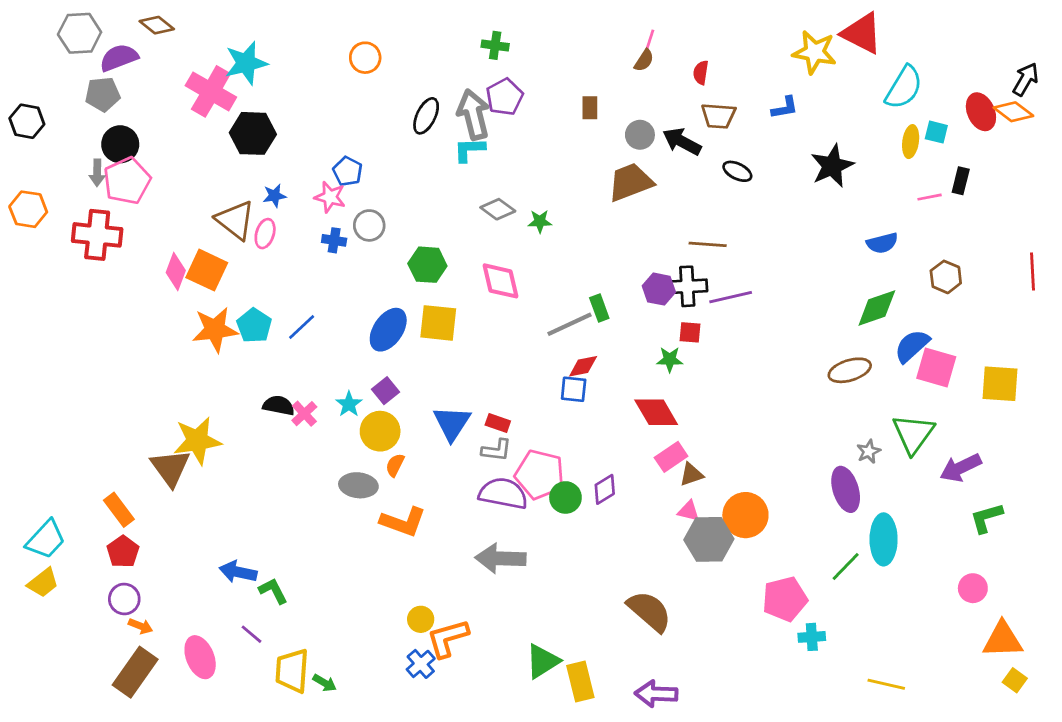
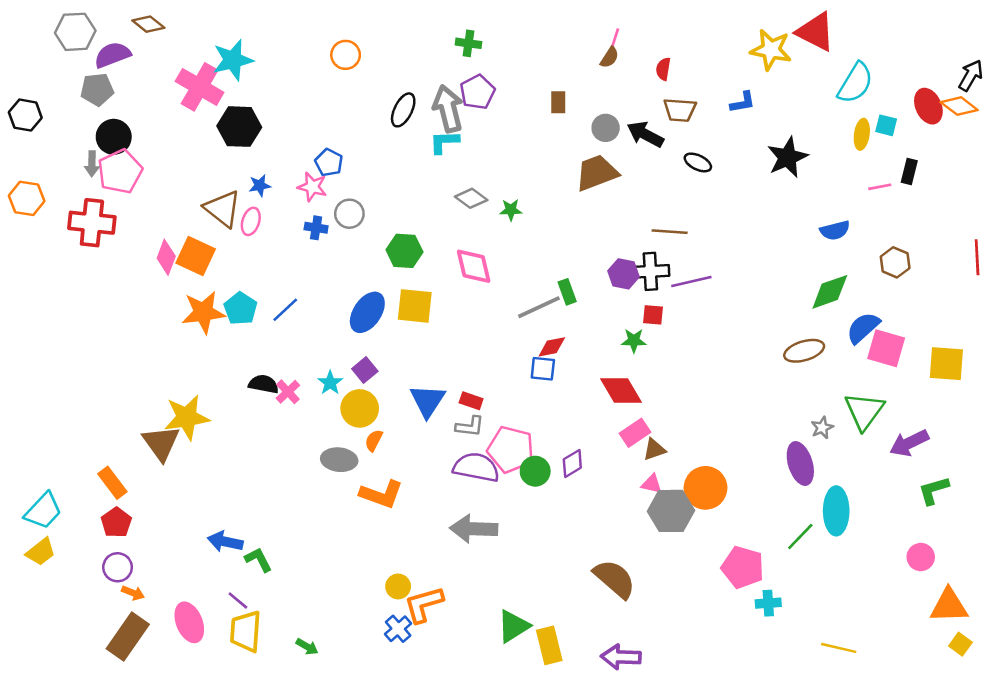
pink pentagon: (785, 599) -> (743, 567), turned 30
yellow trapezoid: (292, 671) -> (246, 631), moved

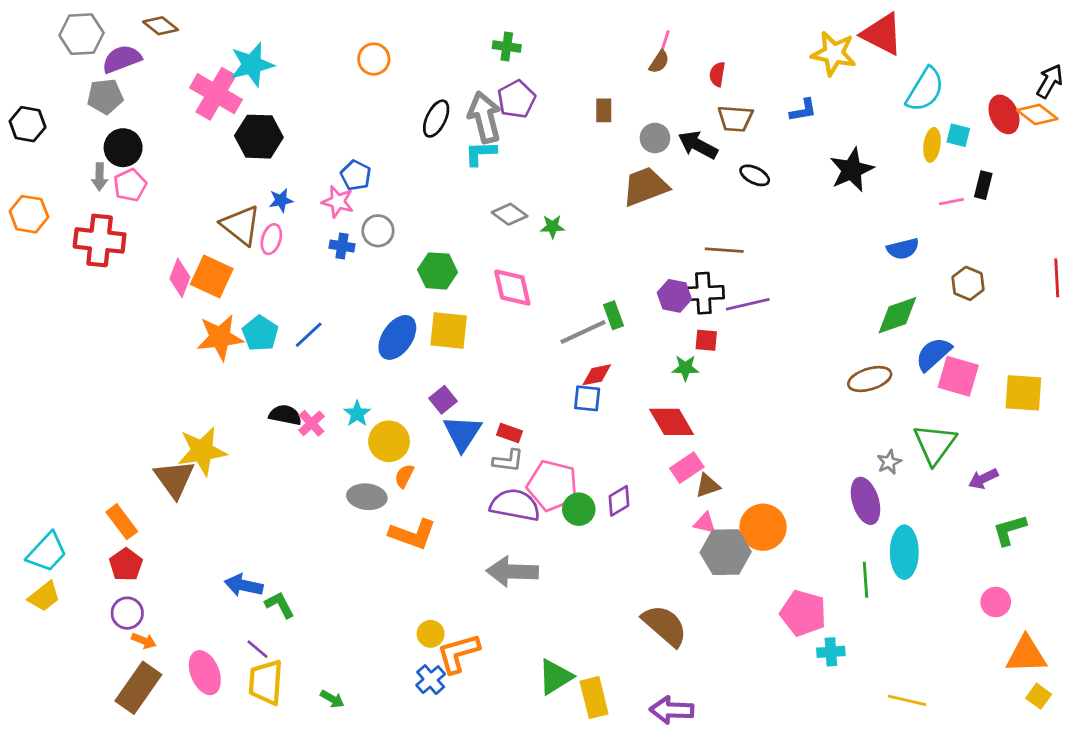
pink pentagon: (120, 171) -> (130, 185), size x0.7
purple square: (365, 370) -> (443, 400), moved
purple arrow: (909, 443) -> (983, 479), size x0.7
green line: (800, 537) -> (866, 580), turned -48

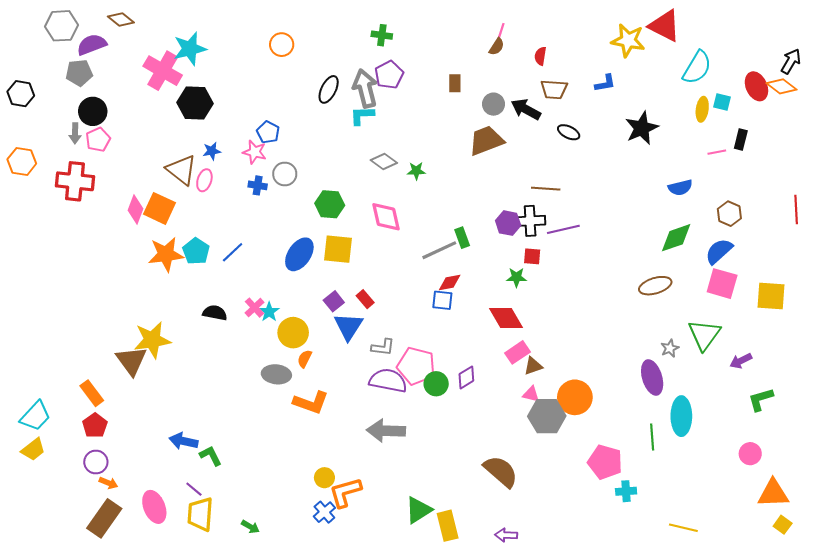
blue semicircle: (933, 354) -> (719, 251), moved
pink cross: (311, 423) -> (255, 308), moved
red rectangle: (510, 433) -> (365, 299), moved, turned 30
purple arrow: (672, 710) -> (506, 535), size x0.7

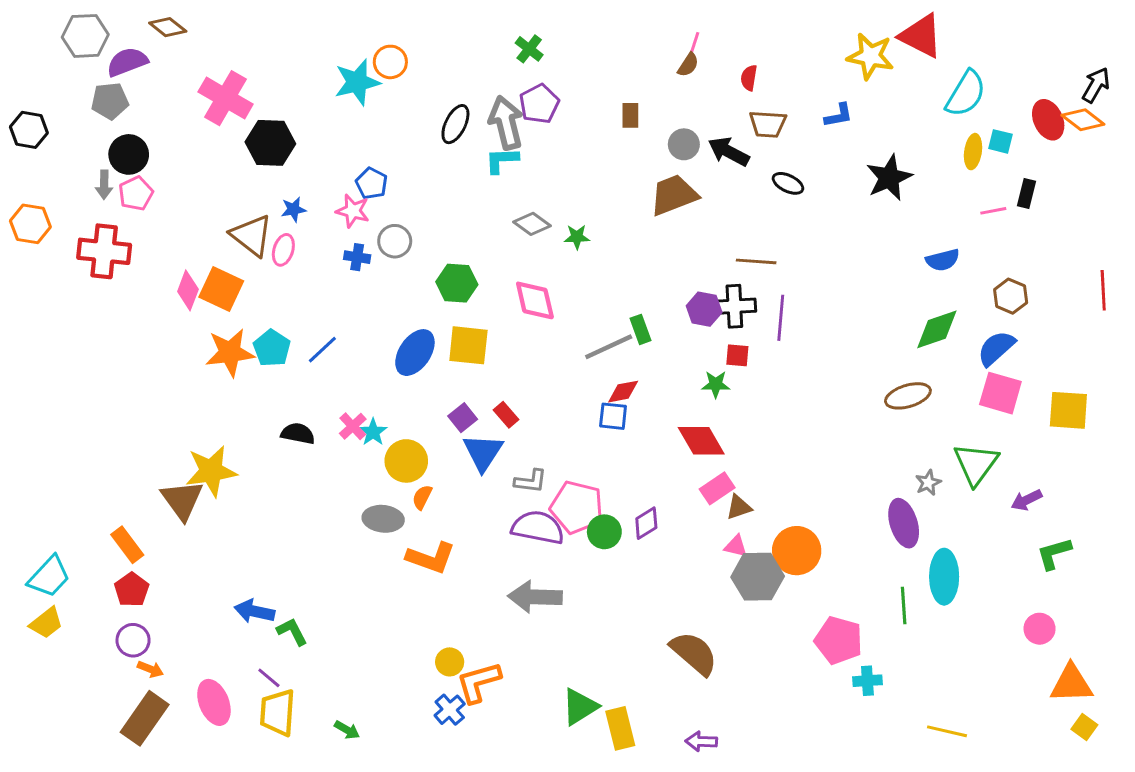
green cross: (382, 35) -> (529, 49), turned 30
cyan star: (190, 49) -> (357, 82), moved
purple line: (563, 229) -> (781, 318), turned -72

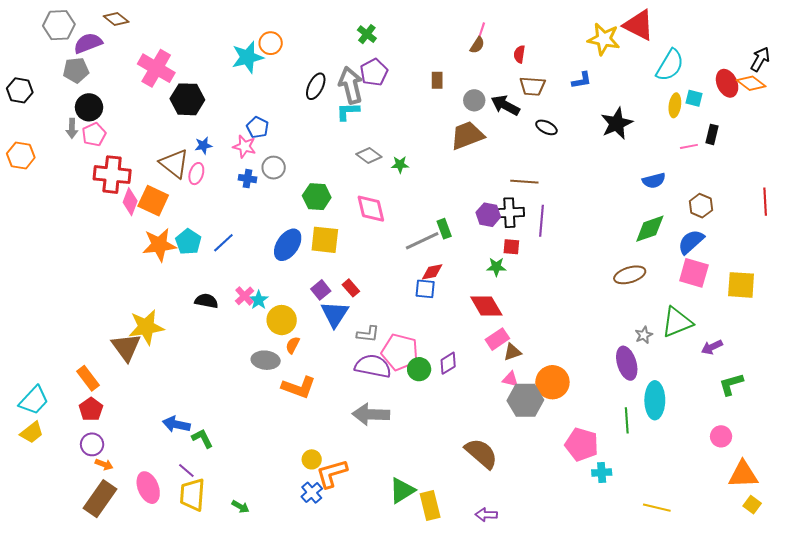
red cross: (104, 251) -> (112, 175), moved
green triangle: (976, 464) -> (677, 322), turned 32

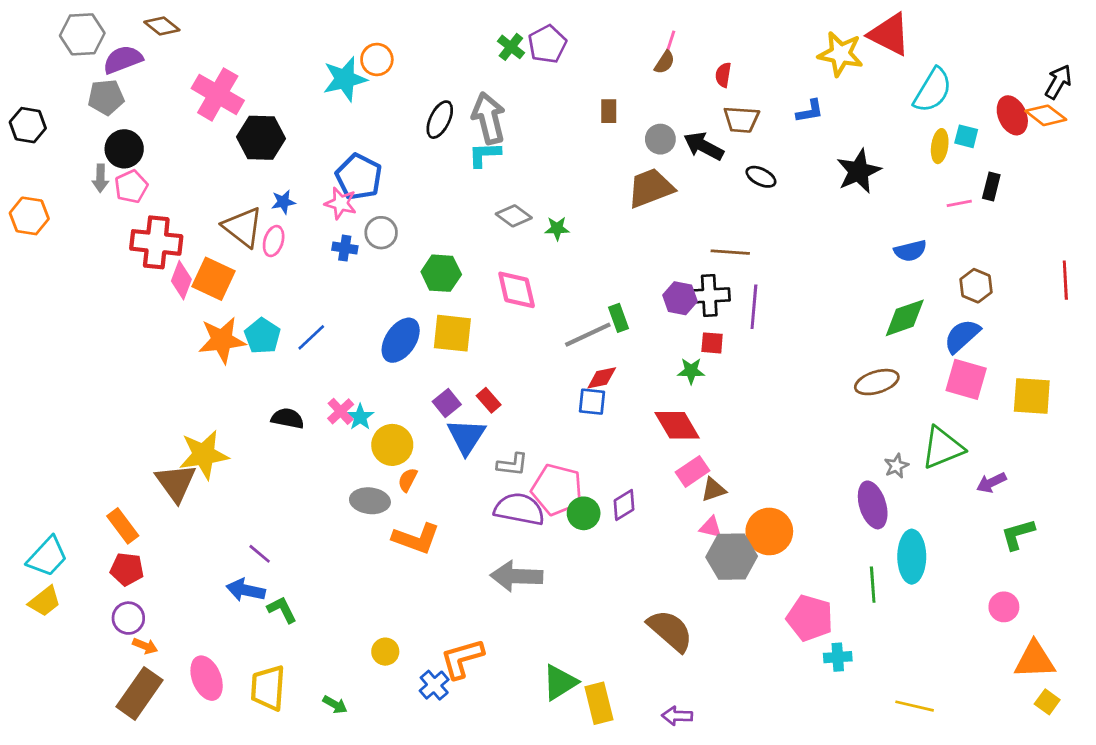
purple pentagon: (374, 72) -> (547, 44), moved
blue pentagon: (258, 127) -> (359, 177), size x1.5
red pentagon: (91, 409) -> (127, 569), turned -30
yellow circle: (312, 459) -> (385, 652), moved
purple line: (186, 470) -> (260, 554), moved

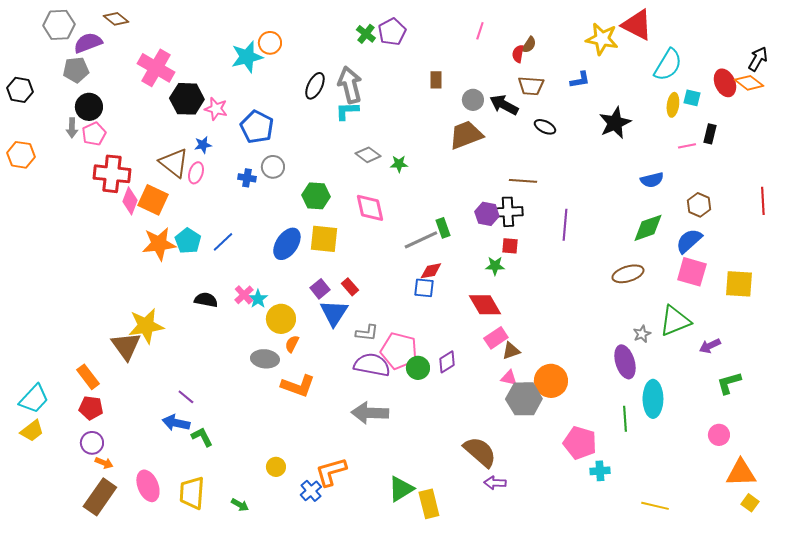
brown semicircle: (665, 62) -> (529, 45), moved
pink star: (341, 203) -> (216, 109), moved
purple line: (754, 307) -> (565, 225), moved
purple arrow: (677, 716) -> (495, 483), moved

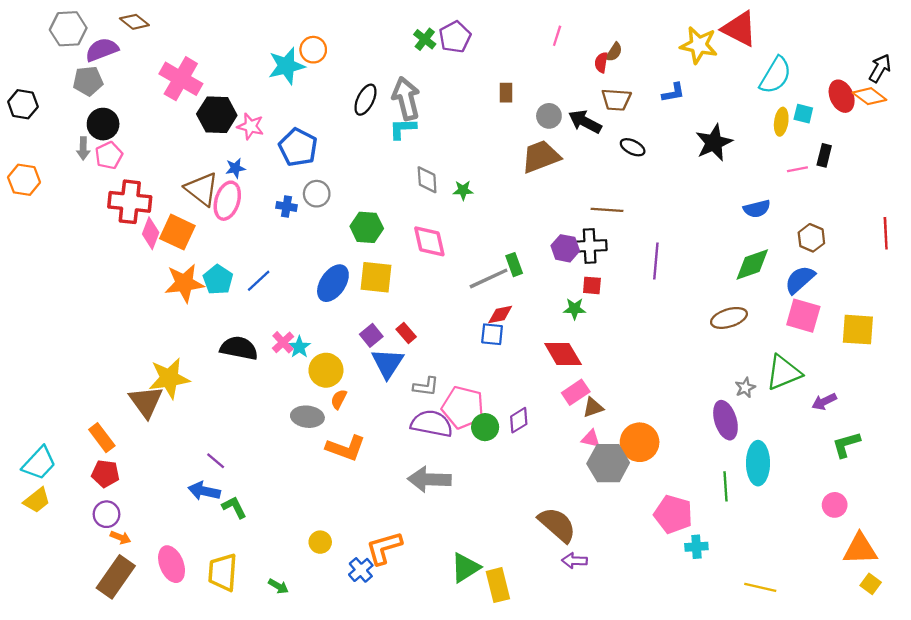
gray diamond: (368, 155) -> (427, 180), turned 50
pink ellipse: (196, 173) -> (227, 201), size x1.5
black semicircle: (206, 300) -> (239, 348), size x1.4

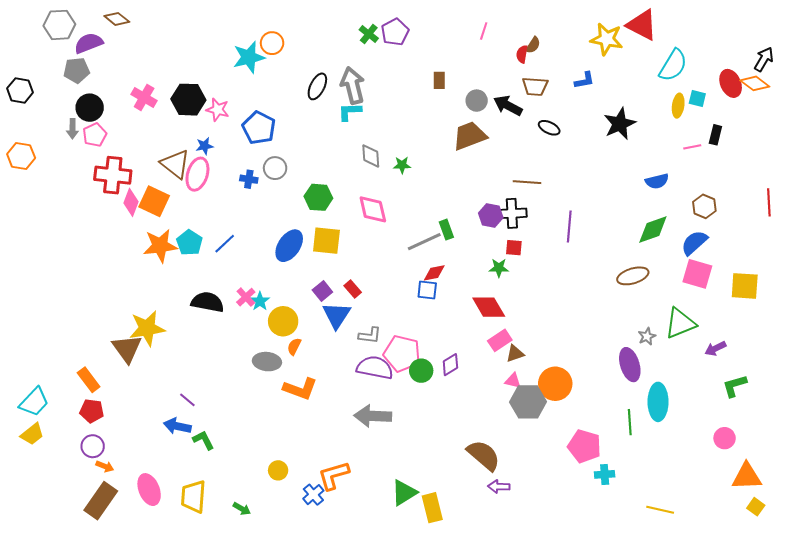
pink cross: (181, 79) -> (144, 98), moved, size x0.7

